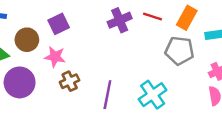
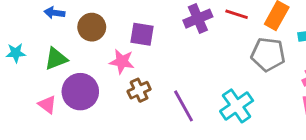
purple square: (59, 24) -> (142, 34), moved, turned 35
brown circle: (27, 40) -> (92, 27), moved
purple line: (107, 95) -> (184, 106), turned -40

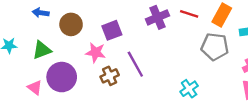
purple square: (142, 34) -> (112, 30), turned -30
purple line: (184, 106) -> (135, 64), moved
cyan cross: (237, 106) -> (189, 89), size x0.7

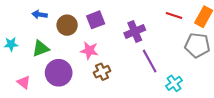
purple cross: (158, 17) -> (135, 31), moved
purple square: (112, 30) -> (96, 20), moved
purple line: (135, 64) -> (150, 61), moved
pink triangle: (35, 88) -> (24, 82), moved

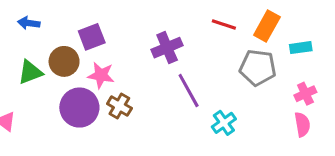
purple square: (96, 20) -> (92, 37), moved
brown circle: (67, 25) -> (64, 61), moved
brown cross: (102, 72) -> (119, 106), turned -35
purple circle: (59, 73) -> (79, 108), moved

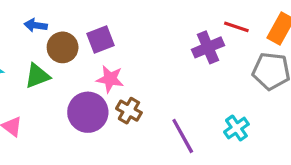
purple cross: (167, 48) -> (208, 47), moved
brown circle: (64, 61) -> (63, 47), moved
purple line: (189, 91) -> (183, 136), moved

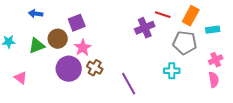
brown circle: (63, 47) -> (58, 39), moved
pink star: (110, 79) -> (83, 48), turned 30
cyan cross: (236, 128) -> (172, 71), moved, turned 35

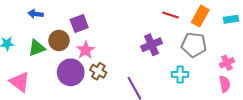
purple cross: (145, 28) -> (151, 45), moved
cyan rectangle: (213, 30) -> (231, 19), moved
pink triangle: (21, 78) -> (20, 82), size x1.5

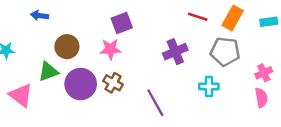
purple square: (79, 23) -> (122, 23), moved
green triangle: (37, 48) -> (48, 72), moved
pink star: (86, 50) -> (111, 49), moved, turned 30

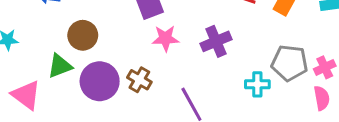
pink star: (111, 49) -> (165, 38), moved
gray pentagon: (225, 52) -> (290, 63), moved

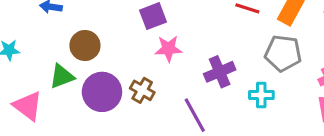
purple cross: (216, 41) -> (220, 72), moved
gray pentagon: (290, 63) -> (283, 53), moved

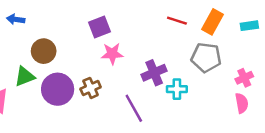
brown cross: (142, 90) -> (91, 88), turned 36
cyan cross: (261, 95) -> (177, 89), moved

